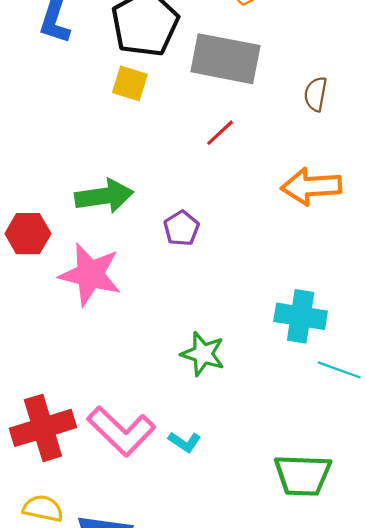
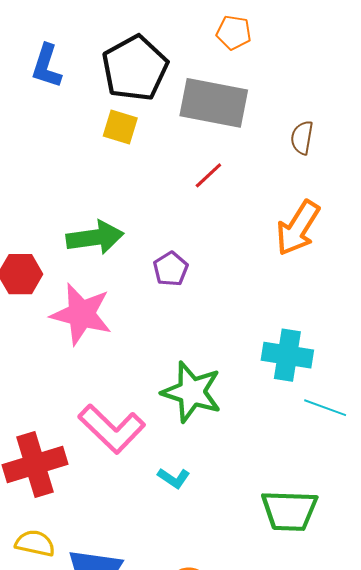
orange arrow: (311, 186) -> (298, 228), turned -54
green star: (203, 354) -> (192, 392), size x1.4
pink L-shape: (121, 431) -> (112, 429), moved

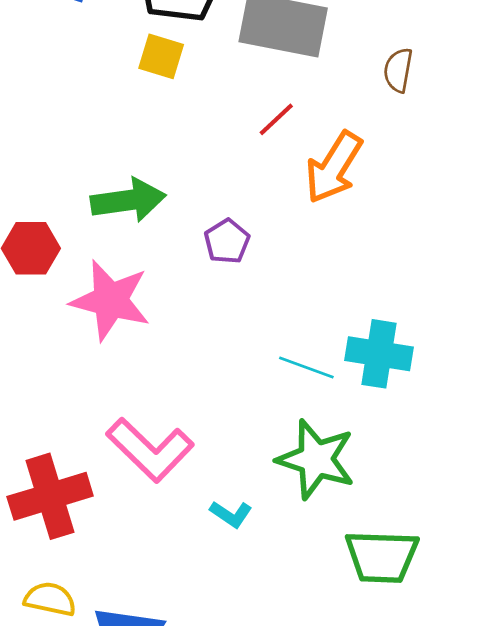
orange arrow: (298, 228) -> (334, 167), moved
green star: (192, 392) -> (316, 459), moved
cyan line: (325, 408) -> (306, 367), moved

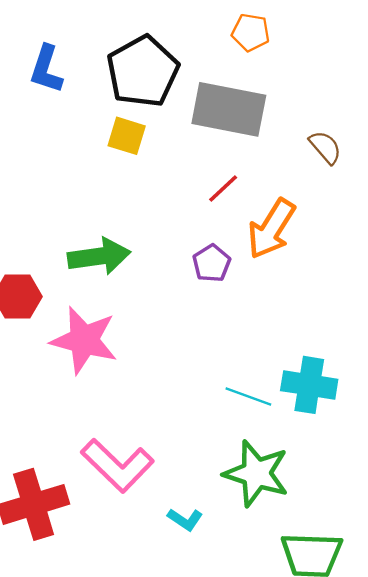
brown semicircle: (398, 70) -> (325, 147), turned 129
purple pentagon: (227, 241) -> (212, 263), moved

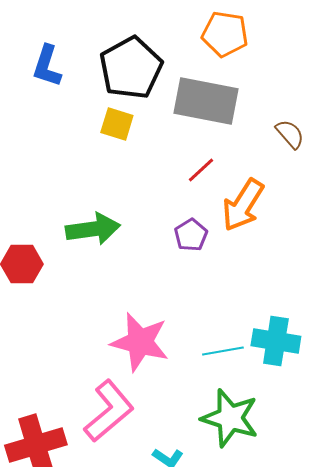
orange pentagon: (251, 32) -> (225, 34), size x1.4
pink star: (84, 340) -> (140, 342), moved
cyan line: (248, 396) -> (223, 351), turned -30
pink L-shape: (117, 465) -> (109, 411), turned -84

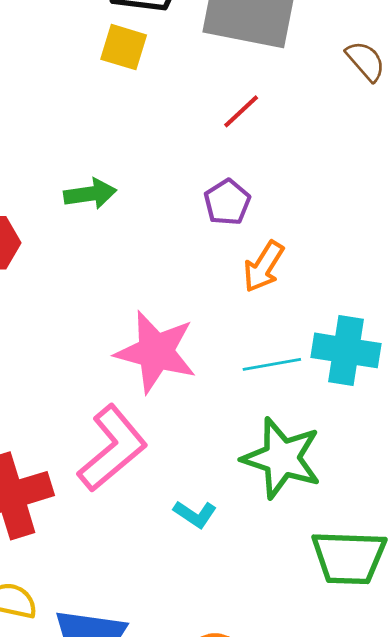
orange arrow: (243, 205) -> (264, 267), moved, size x0.7
green arrow: (93, 229) -> (90, 194), size x0.7

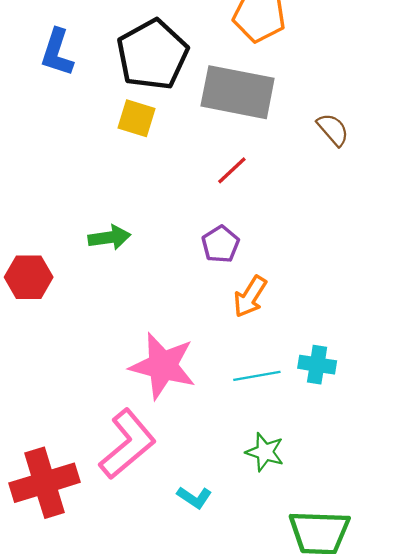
cyan cross: (346, 350) -> (317, 365), size x0.7
green star: (282, 458) -> (265, 452), size x0.6

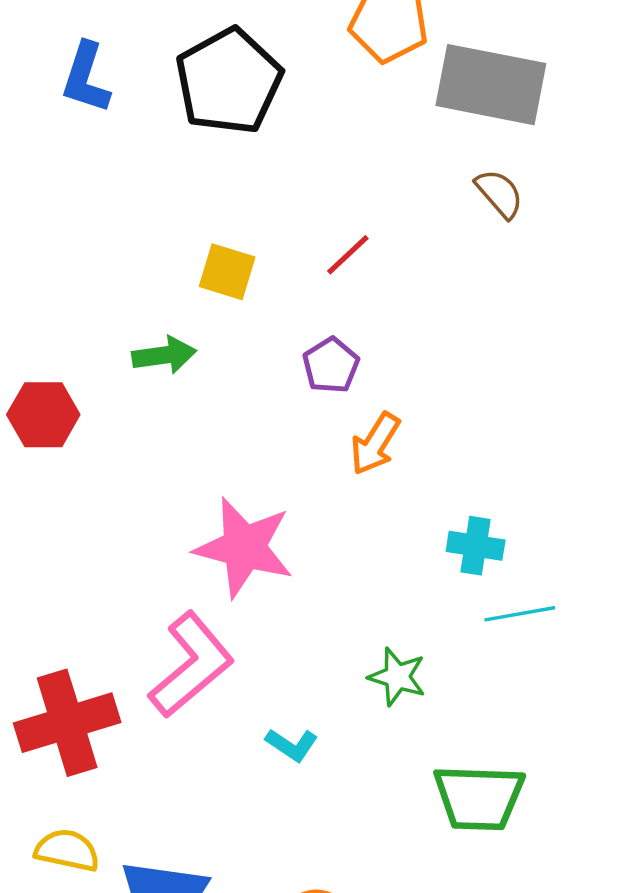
gray rectangle: (238, 92) -> (491, 85), moved
yellow square: (137, 118) -> (227, 272), moved
cyan line: (257, 376) -> (520, 614), moved

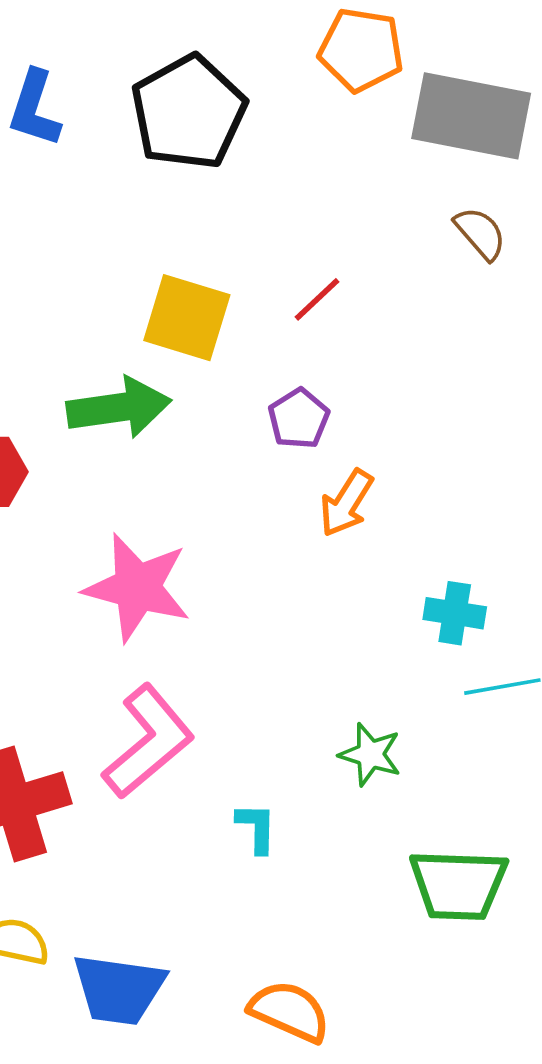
yellow square: (227, 272) -> (187, 318), size x1.4
green arrow: (164, 355) -> (119, 408), size x1.5
pink star: (244, 547) -> (137, 587), moved
cyan L-shape: (292, 745) -> (256, 828), turned -123

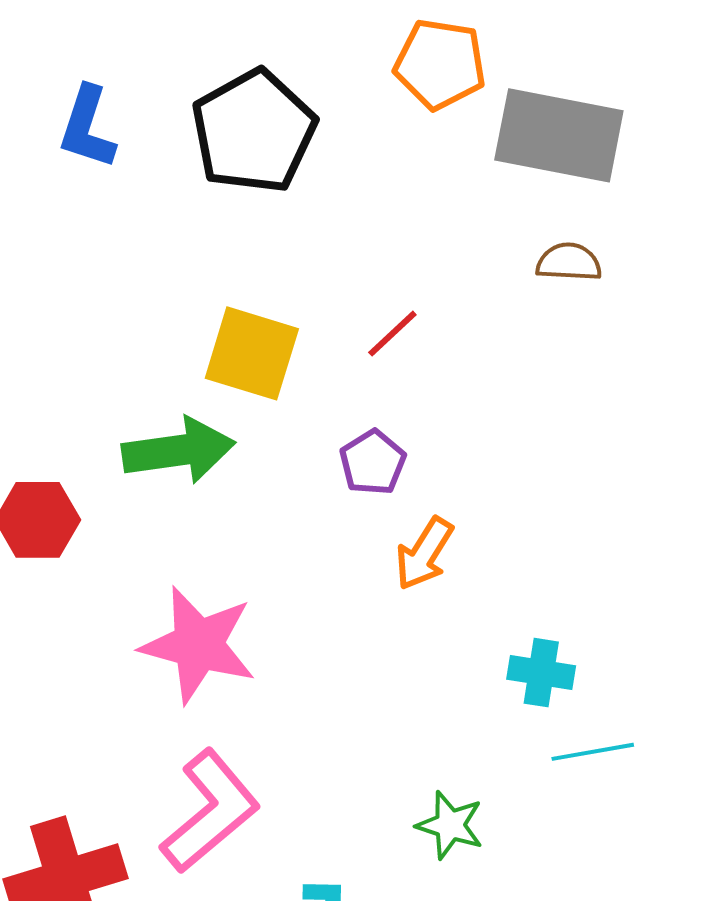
brown semicircle: (480, 233) -> (569, 262), turned -46

